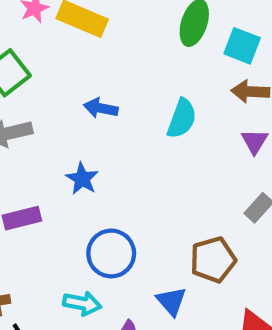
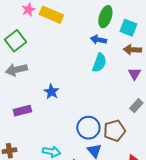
blue arrow: (101, 108) -> (98, 40), moved
blue circle: (111, 253) -> (88, 128), moved

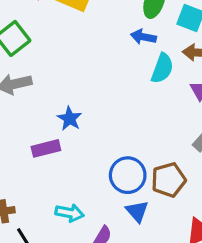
cyan semicircle: (99, 63) -> (162, 68), moved
purple rectangle: (22, 111) -> (46, 148), moved

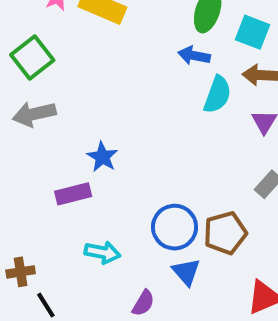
cyan arrow: (70, 213) -> (102, 252), moved

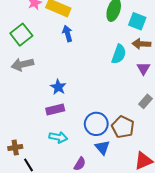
blue arrow: (194, 56) -> (68, 34), moved, turned 63
purple rectangle: (73, 194) -> (55, 110), moved
brown pentagon: (225, 233) -> (123, 127), turned -30

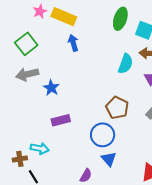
blue star: (58, 87) -> (51, 88), moved
brown pentagon: (123, 127) -> (117, 108), moved
cyan arrow: (58, 137) -> (40, 148), moved

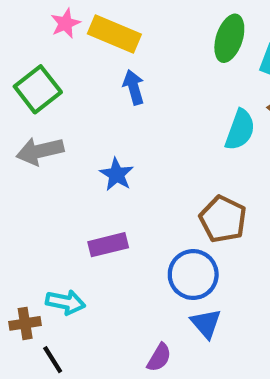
blue star: (51, 88) -> (117, 174), moved

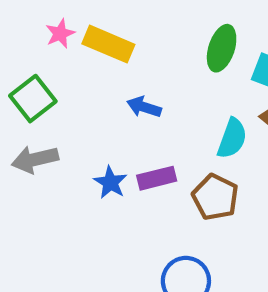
blue arrow: (134, 87) -> (144, 107), moved, turned -56
brown pentagon: (223, 219) -> (215, 197), moved
purple rectangle: (108, 245) -> (157, 178), moved

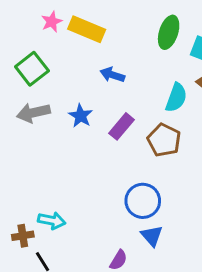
purple rectangle: (157, 178) -> (122, 126), turned -36
blue star: (110, 182) -> (81, 116), moved

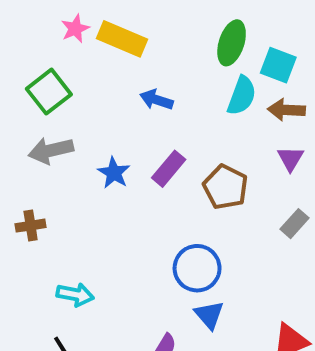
cyan semicircle: (176, 98) -> (242, 96), moved
blue star: (81, 116) -> (114, 173), moved
brown cross: (23, 236) -> (31, 226), moved

